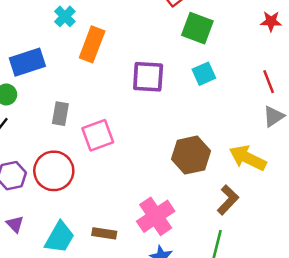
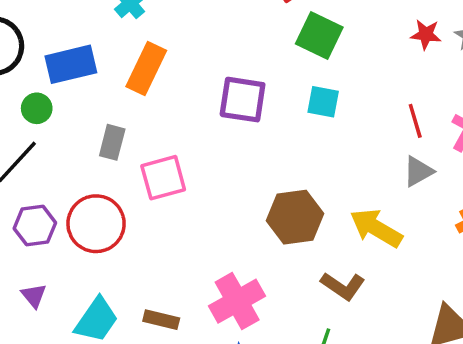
orange rectangle: (92, 44) -> (146, 69), moved
cyan square: (204, 74) -> (323, 102), turned 30
brown L-shape: (228, 200) -> (343, 286), turned 76

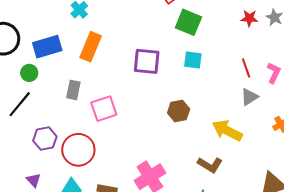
brown hexagon: (295, 217) -> (179, 111), moved, size x0.7
red circle: (96, 224) -> (78, 150), moved
purple hexagon: (35, 226) -> (45, 139), moved

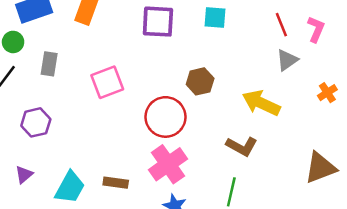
gray rectangle: (73, 90) -> (49, 64), moved
red circle: (78, 150) -> (165, 117), moved
purple triangle: (34, 180) -> (24, 175), turned 35

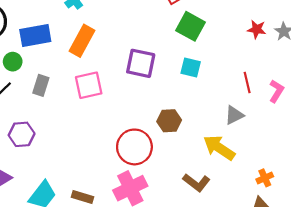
gray triangle: (287, 60) -> (234, 115), moved
pink square: (107, 82) -> (89, 85), moved
orange cross: (327, 93) -> (265, 178), moved

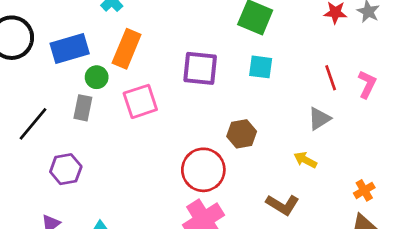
green circle: (13, 62) -> (97, 77), moved
yellow arrow: (219, 148) -> (305, 160), size x0.6

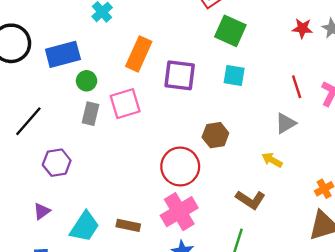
orange rectangle: (127, 49) -> (139, 54), moved
gray rectangle: (83, 108) -> (90, 114), moved

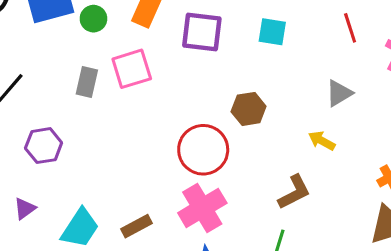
green circle: (87, 81) -> (93, 19), moved
red line: (297, 87) -> (350, 28), moved
brown L-shape: (250, 200) -> (294, 192), turned -60
brown rectangle: (128, 225) -> (137, 226), turned -40

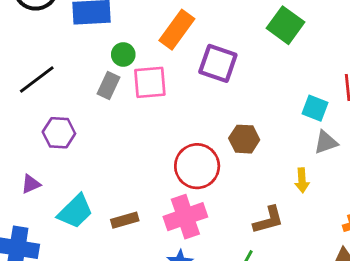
green circle: (93, 19) -> (123, 54), moved
cyan square: (272, 32) -> (315, 108), moved
yellow arrow: (322, 141) -> (302, 180), turned -135

